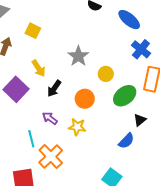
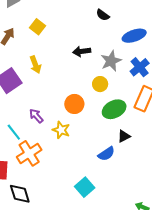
blue ellipse: (129, 20) -> (134, 36), turned -70
gray star: (78, 56) -> (111, 61), moved
black arrow: (54, 88) -> (82, 51), moved, turned 36
cyan line: (31, 139) -> (14, 132), turned -36

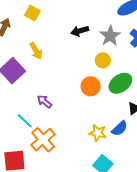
orange circle: (74, 104) -> (91, 86), moved
yellow star: (61, 130) -> (98, 133), moved

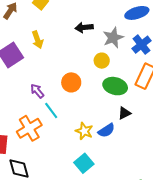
green ellipse: (120, 83) -> (115, 86), turned 40
orange circle: (91, 86) -> (71, 82), moved
cyan line: (25, 121) -> (51, 111), moved

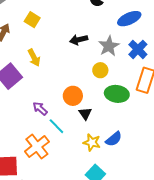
black triangle: (124, 113) -> (85, 114), moved, turned -32

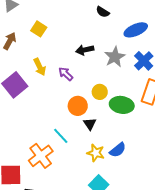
yellow circle: (100, 70) -> (100, 92), moved
purple arrow: (40, 108) -> (66, 74), moved

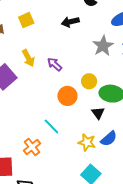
yellow square: (39, 29) -> (26, 20), turned 35
black arrow: (85, 50) -> (70, 22), moved
black triangle: (90, 124) -> (98, 113), moved
orange cross: (41, 156) -> (32, 147), size x0.7

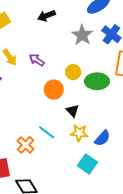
black triangle: (98, 113) -> (72, 111), moved
cyan line: (51, 126) -> (47, 132), moved
blue semicircle: (109, 139) -> (102, 138), moved

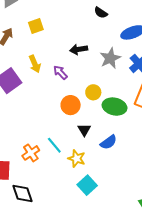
black arrow: (46, 16) -> (79, 49), moved
yellow star: (79, 133) -> (77, 158), moved
blue semicircle: (102, 138) -> (109, 142), moved

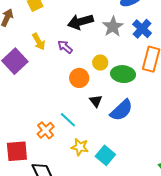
black arrow: (79, 49) -> (80, 22), size x1.4
blue semicircle: (109, 142) -> (121, 110), size x1.4
yellow star: (77, 158) -> (80, 147), moved

